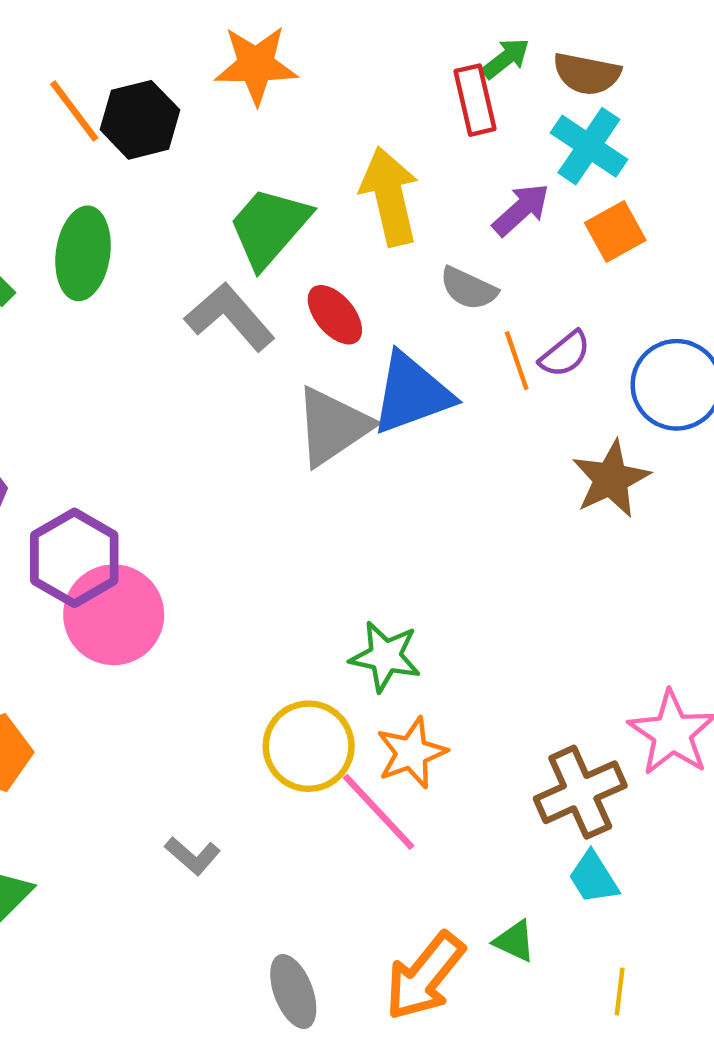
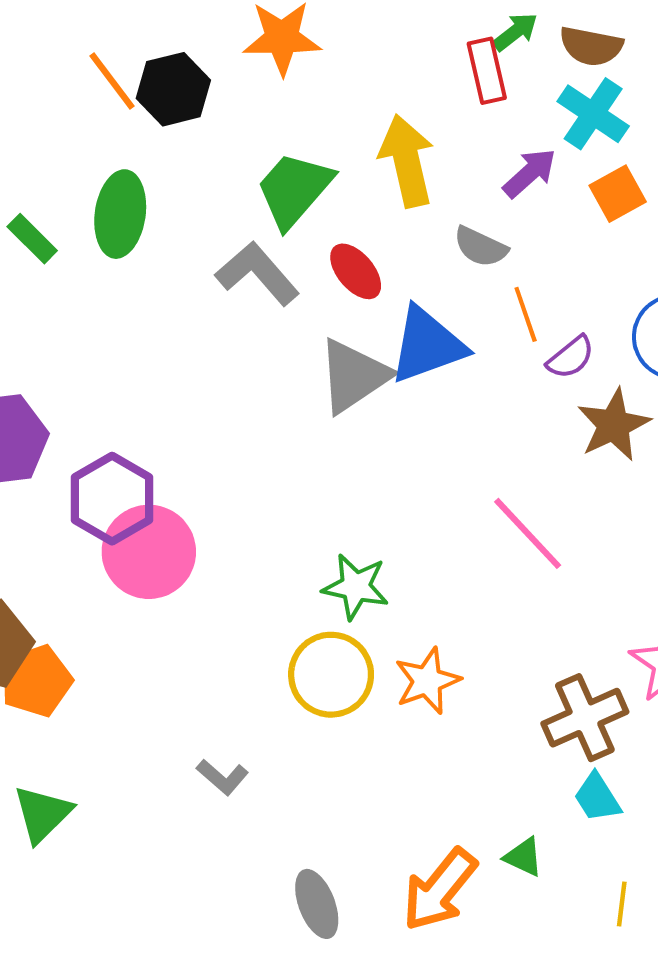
purple semicircle: (565, 354) -> (571, 357), moved
green star: (385, 656) -> (356, 587), moved
pink line: (379, 812) -> (528, 533), moved

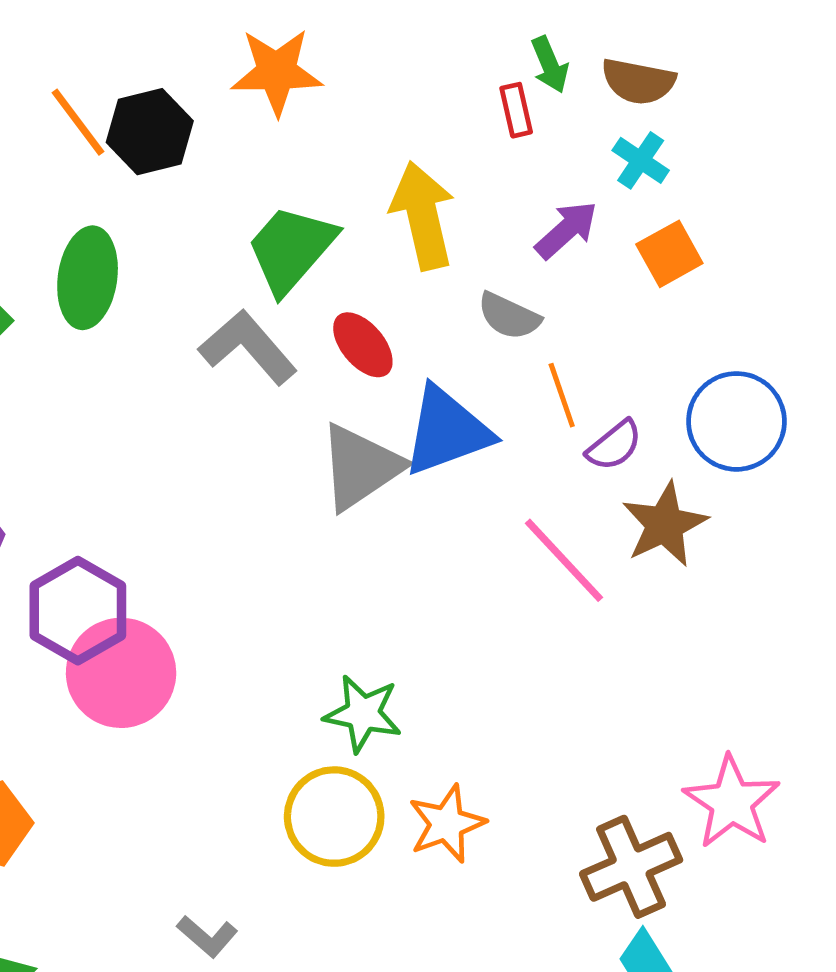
green arrow: (515, 32) -> (550, 65), turned 105
red rectangle: (487, 71) -> (516, 110), size x0.7
cyan cross: (593, 114) -> (641, 160), size x0.7
pink line: (528, 533) -> (564, 560), moved

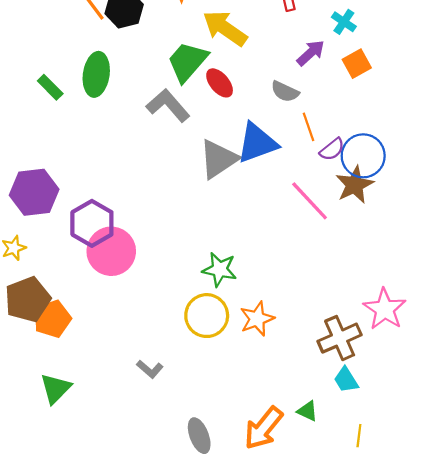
yellow arrow: (423, 216) -> (225, 28), moved, turned -42
red ellipse: (363, 345) -> (220, 83), moved
blue circle: (736, 421) -> (363, 156), moved

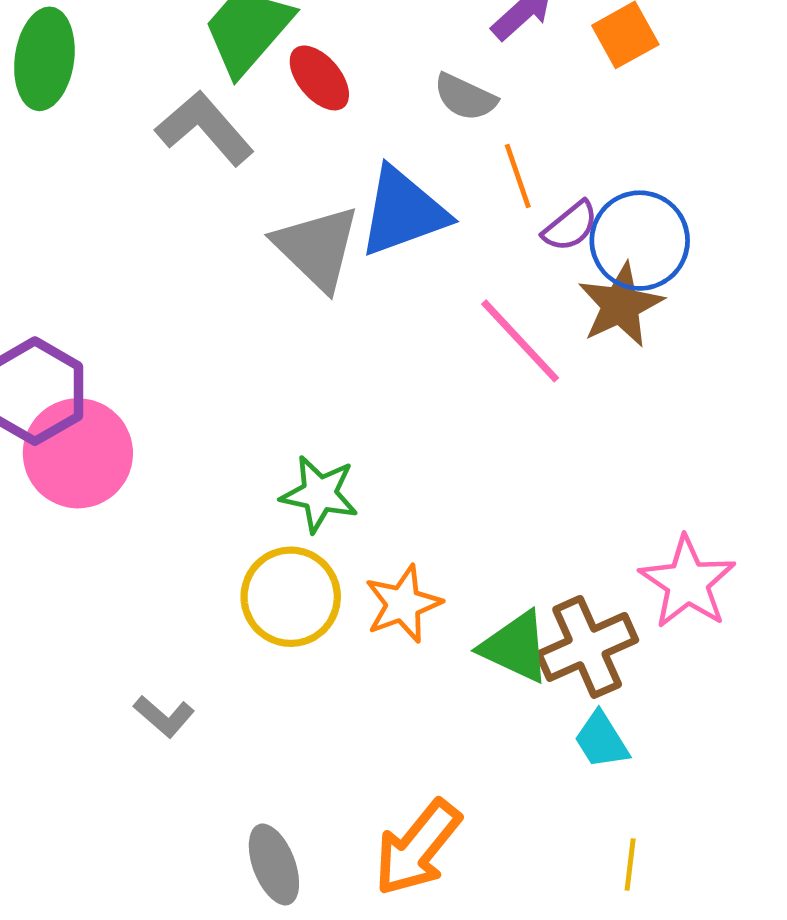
gray triangle: (218, 159) -> (317, 248), turned -42
green triangle: (307, 411) -> (515, 647), moved, size x1.6

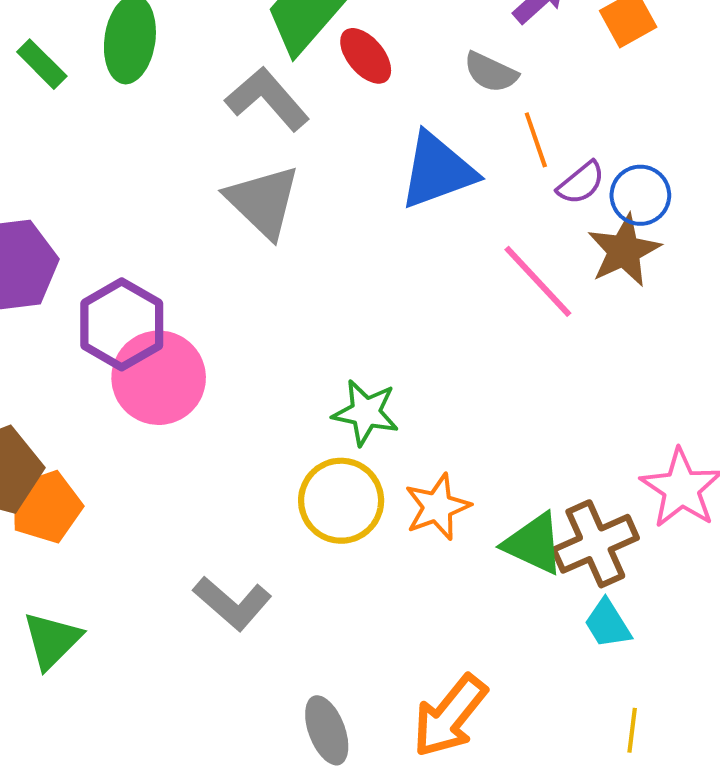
blue circle: (640, 241) -> (640, 195), size x0.7
gray triangle: (317, 248) -> (263, 201), moved
gray L-shape: (164, 716) -> (232, 603), size x1.5

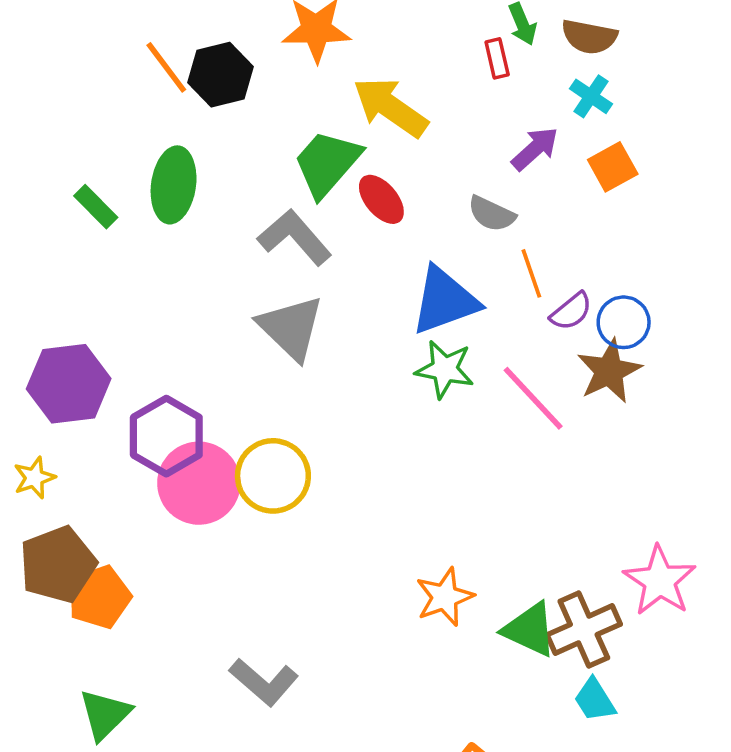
green star: (366, 413) -> (445, 369), moved
yellow circle: (341, 501) -> (273, 476), moved

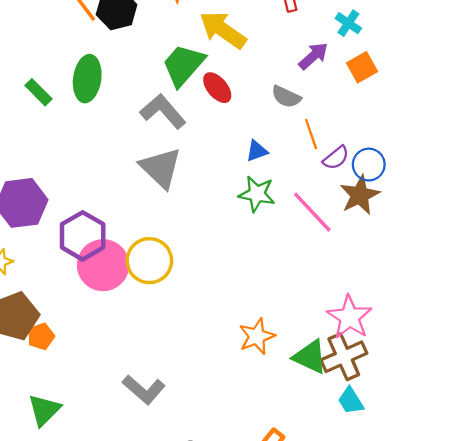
blue triangle: (445, 301) -> (257, 151), size x0.5
pink star: (660, 581) -> (350, 317), moved
orange pentagon: (99, 597) -> (41, 336), size x0.7

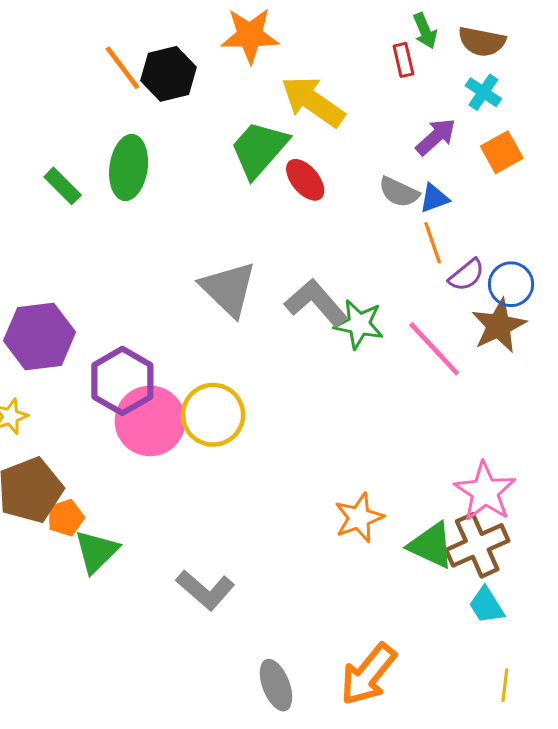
gray L-shape: (163, 111) -> (316, 303), moved
blue triangle: (257, 151) -> (434, 198), moved
green triangle: (44, 410) -> (96, 551), moved

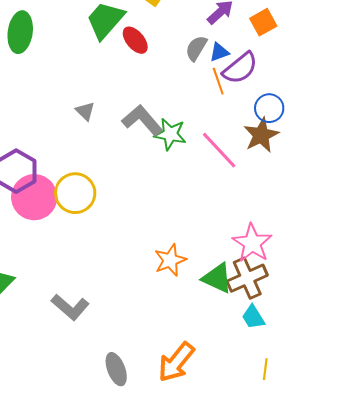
gray semicircle: (399, 192) -> (196, 48), turned 96
purple semicircle: (466, 275) -> (240, 68), moved, size x1.5
gray triangle: (228, 289) -> (85, 111), size x0.5

